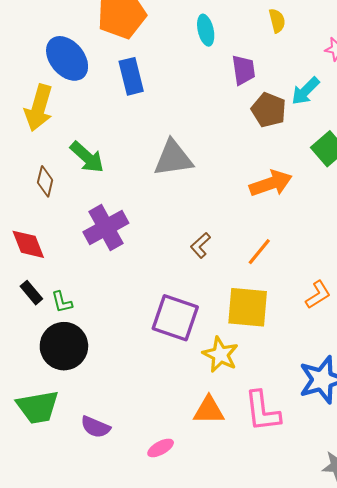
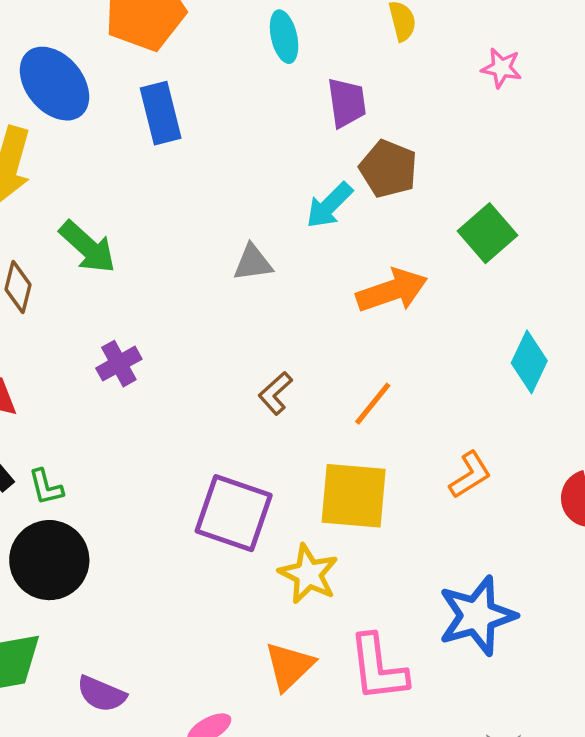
cyan arrow: (305, 91) -> (329, 205), moved
gray triangle: (173, 158) -> (253, 263), moved, size x0.6
purple cross: (106, 227) -> (119, 364), size x0.6
orange triangle: (209, 410) -> (289, 666), turned -44

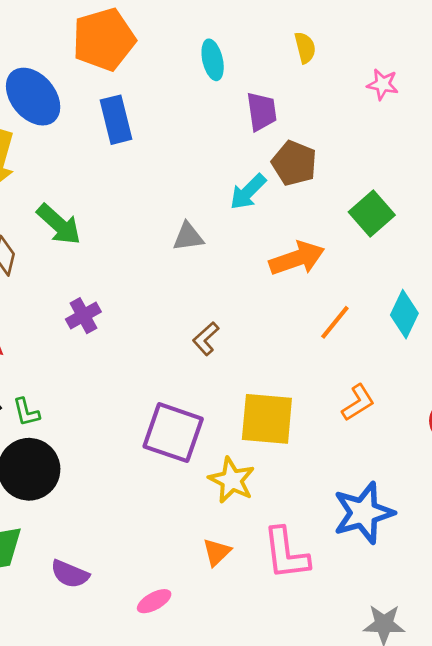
orange line: (373, 404) -> (335, 322), moved
orange triangle: (289, 666) -> (217, 552), size x0.7

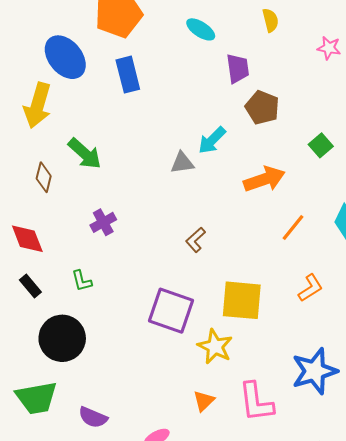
cyan ellipse: (213, 60) -> (201, 29), turned -44
cyan arrow: (248, 192) -> (212, 140), moved
green square: (372, 214) -> (321, 145), size x0.7
green L-shape: (26, 412) -> (82, 281), moved

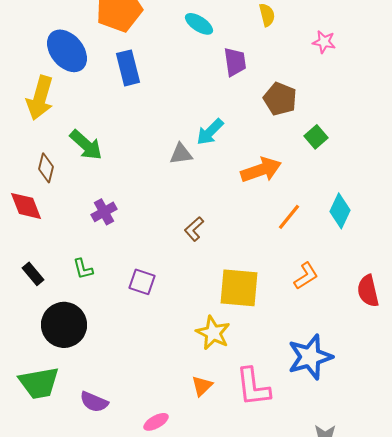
brown pentagon: (262, 107) -> (280, 99), moved
red diamond: (27, 239) -> (26, 206), moved
purple square: (171, 311) -> (142, 282), moved, size x0.6

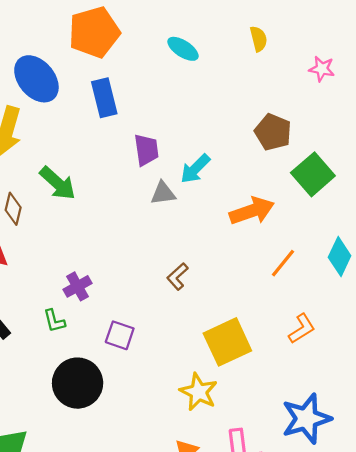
purple trapezoid: (235, 62) -> (146, 150), moved
green square: (316, 137) -> (313, 174), size x1.6
purple cross: (104, 212) -> (78, 286), moved
yellow square: (239, 288) -> (227, 342), turned -30
black circle: (64, 325) -> (78, 383), moved

